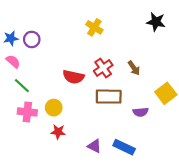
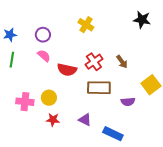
purple circle: (32, 39) -> (43, 35), moved
pink semicircle: (13, 61) -> (44, 56), moved
green line: (22, 86) -> (12, 60), moved, turned 56
purple triangle: (94, 146) -> (85, 120), moved

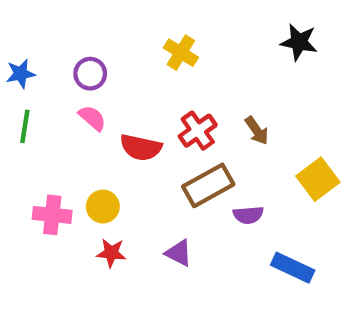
brown rectangle: (99, 88) -> (208, 185), turned -30
purple semicircle: (128, 102) -> (248, 215), moved
blue rectangle: (113, 134) -> (293, 268), moved

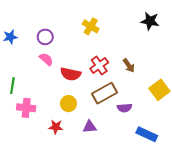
green line: (25, 126) -> (12, 86), moved
yellow circle: (103, 207) -> (68, 104), moved
purple triangle: (179, 253) -> (90, 127), turned -32

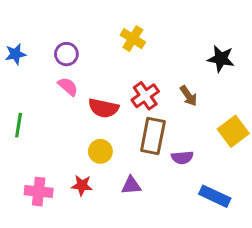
black star: (150, 21) -> (221, 59), moved
brown rectangle: (104, 93) -> (153, 136), turned -50
pink cross: (26, 108) -> (39, 192), moved

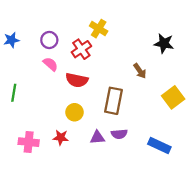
red cross: (145, 96) -> (81, 49), moved
purple semicircle: (182, 158) -> (119, 134), moved

